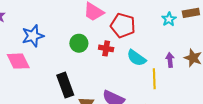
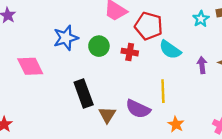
blue star: (33, 36) -> (66, 38), moved
cyan semicircle: (136, 58) -> (170, 50), moved
yellow line: (154, 79) -> (163, 91), moved

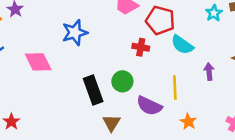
green circle: (99, 46) -> (122, 81), moved
purple arrow: (202, 65) -> (209, 72), moved
brown triangle: (107, 115) -> (111, 123), moved

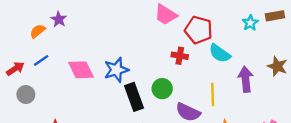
blue star: (75, 33) -> (116, 70), moved
purple arrow: (209, 72) -> (246, 79), size x1.5

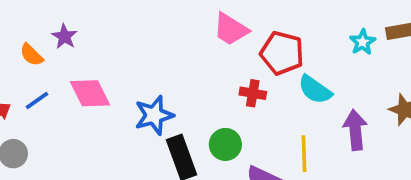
orange semicircle: (38, 31) -> (32, 55), turned -98
pink diamond: (81, 70) -> (90, 93), moved

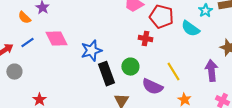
cyan semicircle: (315, 90) -> (190, 29), moved
purple arrow: (355, 130) -> (211, 71), moved
yellow line: (304, 154) -> (173, 72), turned -30

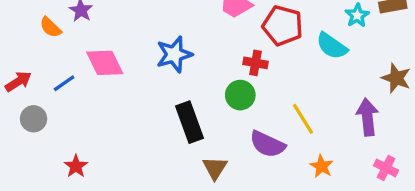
blue line: (27, 43) -> (64, 83), moved
blue star: (91, 51) -> (174, 54), moved
green circle: (130, 67) -> (240, 95), moved

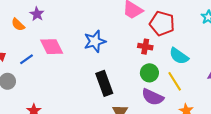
cyan semicircle: (332, 46) -> (179, 56), moved
green circle: (240, 95) -> (149, 73), moved

